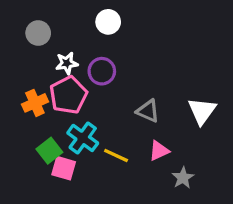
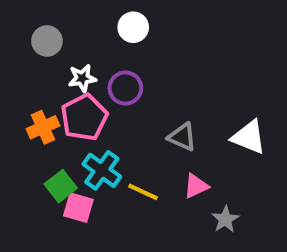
white triangle: (202, 111) -> (249, 137), turned -44

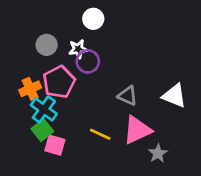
gray circle: (47, 41) -> (47, 45), moved
white star: (82, 78) -> (78, 49), moved
cyan cross: (102, 170) -> (44, 109), moved
pink triangle: (196, 186) -> (137, 130), size x1.6

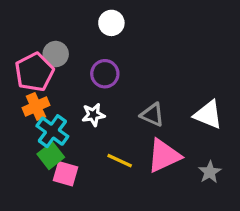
white star: (78, 49) -> (93, 115), moved
pink pentagon: (59, 82) -> (34, 72), moved
gray star: (158, 153) -> (210, 172), moved

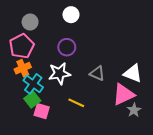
gray circle: (56, 54) -> (30, 22), moved
white star: (93, 115) -> (59, 73), size x1.5
pink triangle: (164, 156) -> (123, 94), moved

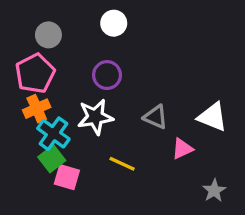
pink triangle: (123, 94) -> (182, 149), moved, size x0.6
gray star: (134, 110) -> (214, 191), moved

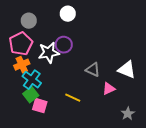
white star: (95, 117) -> (49, 53), moved

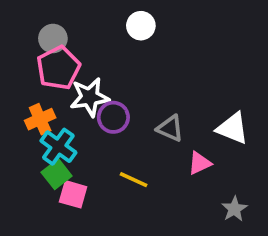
white circle: (68, 14) -> (141, 26), moved
pink pentagon: (21, 44) -> (58, 68), moved
purple circle: (64, 45) -> (113, 117), moved

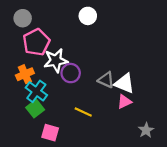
gray circle: (53, 38) -> (23, 18), moved
white triangle: (233, 128) -> (124, 83), moved
pink square: (73, 194) -> (50, 133), moved

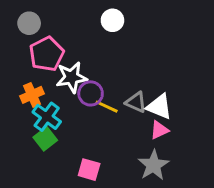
yellow line: (83, 112) -> (107, 107), moved
gray star: (146, 130) -> (153, 165), moved, size x1.5
pink square: (50, 133) -> (89, 170), moved

